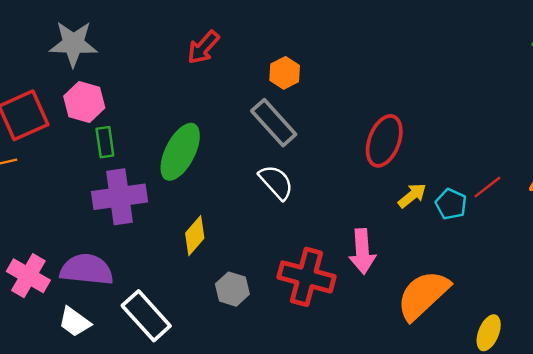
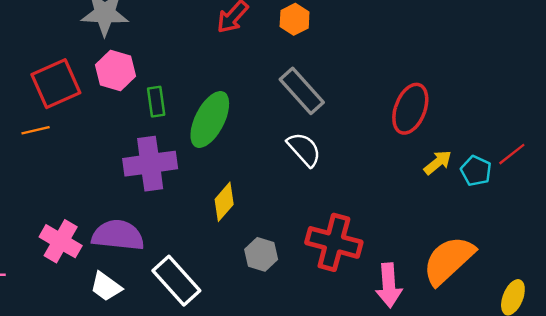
orange hexagon: (285, 73) -> (295, 19), moved
green rectangle: (105, 142) -> (156, 102), moved
pink arrow: (362, 251) -> (389, 285), moved

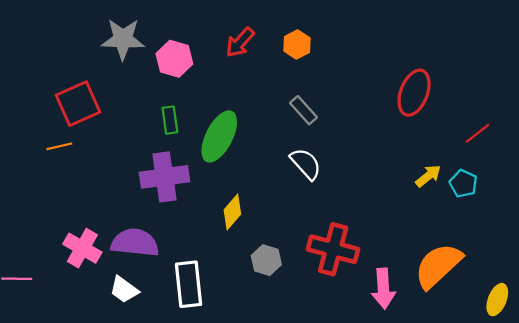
pink hexagon: (116, 71) -> (174, 59), moved
gray rectangle: (302, 91) -> (304, 110), size x0.7
red ellipse: (410, 109) -> (414, 93), moved
red line: (512, 154) -> (478, 133), moved
white rectangle: (176, 281) -> (189, 284), turned 36

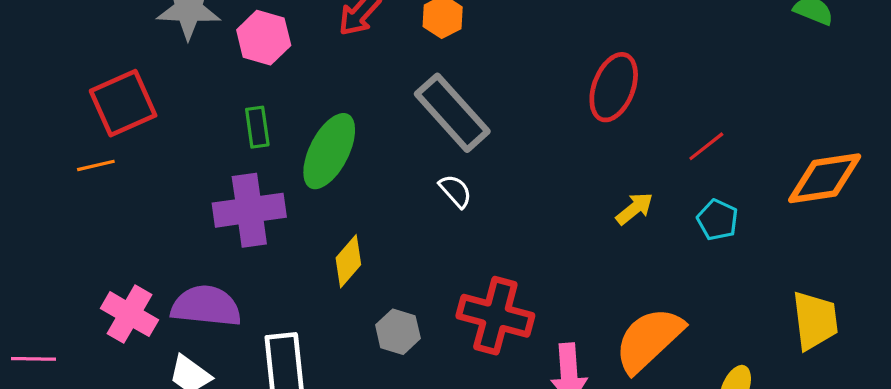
gray rectangle: (304, 110) -> (452, 113), size x1.8
white semicircle: (306, 164) -> (455, 191), size x0.7
cyan pentagon: (463, 184) -> (718, 220), moved

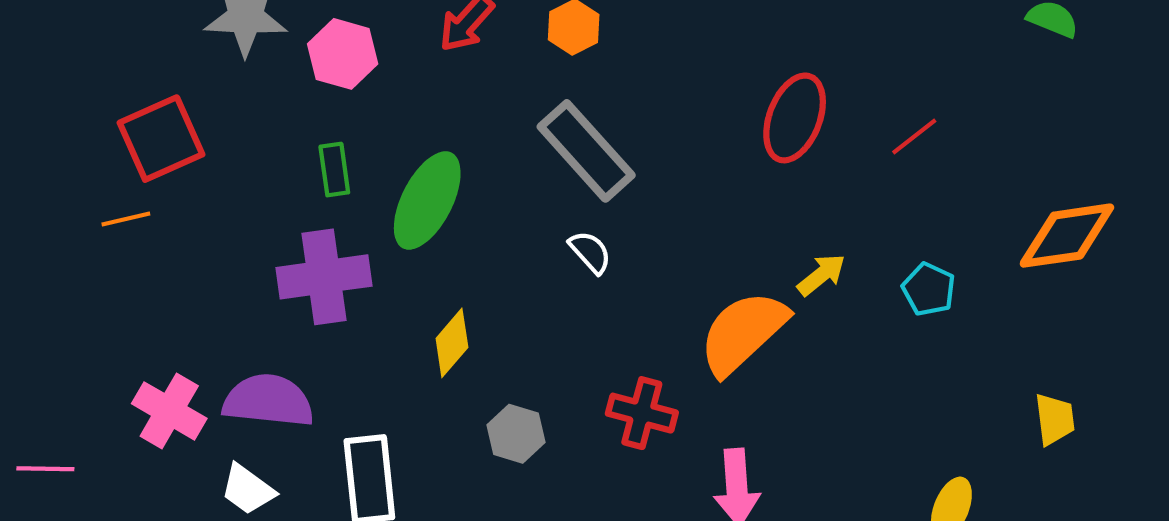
red line: (706, 146) -> (914, 137), moved
red cross: (495, 316) -> (642, 413), size x0.7
yellow trapezoid: (815, 320) -> (1055, 419), size x0.7
orange semicircle: (649, 340) -> (743, 333), moved

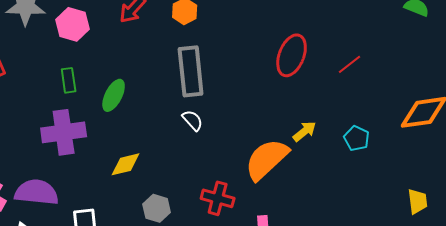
gray rectangle: (586, 151) -> (191, 71), turned 36
green ellipse: (427, 200) -> (114, 95), size x0.7
yellow diamond: (452, 343) -> (126, 164), turned 36

